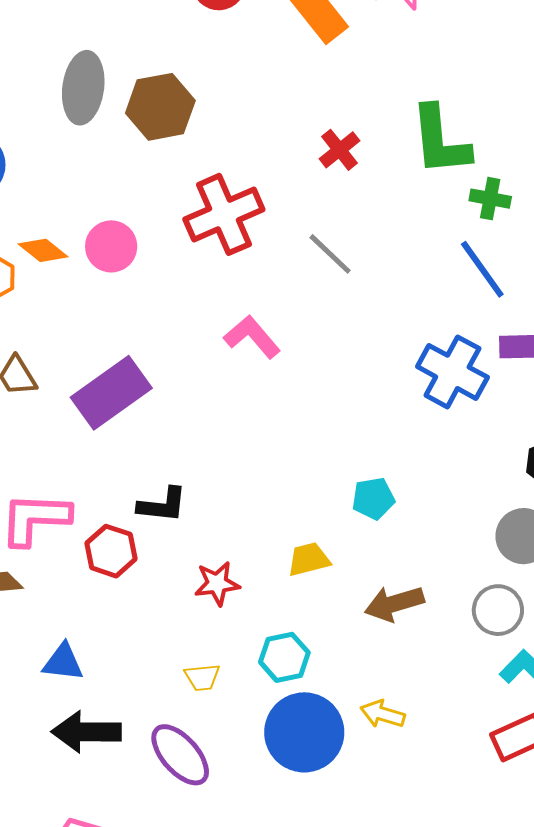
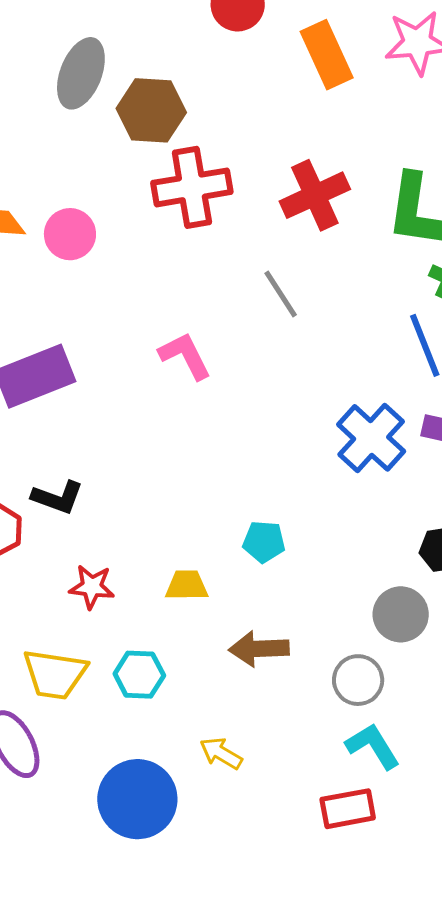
red cross: (340, 150) -> (315, 195), size x1.6
red cross: (224, 214) -> (192, 187), moved
yellow trapezoid: (202, 677) -> (55, 674), size x1.8
blue circle: (304, 732) -> (137, 799), moved

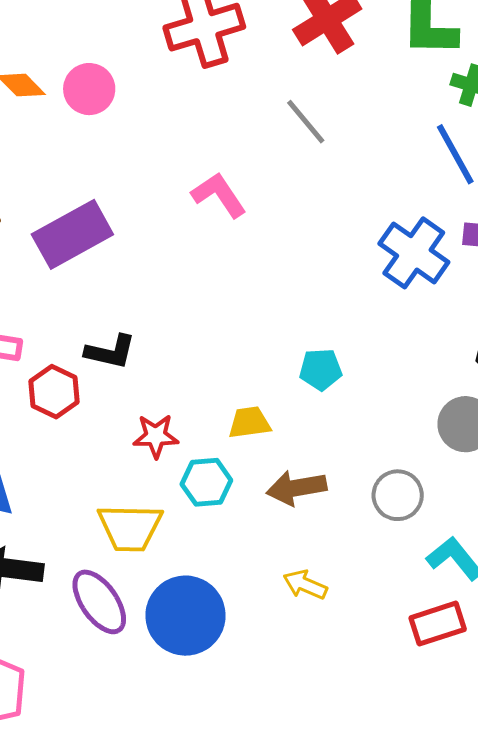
brown arrow: (259, 649) -> (297, 488), moved
cyan hexagon: (139, 675) -> (206, 482), moved
gray circle: (358, 680) -> (398, 495), moved
blue circle: (137, 799) -> (185, 616), moved

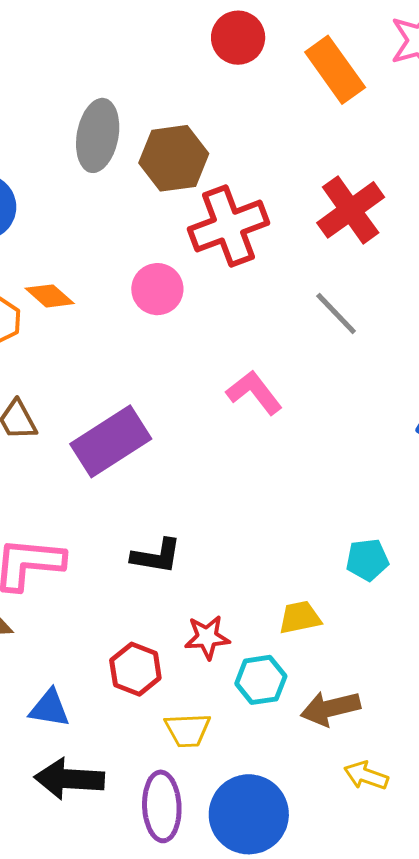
pink circle: (89, 89) -> (157, 289), moved
red hexagon: (54, 392) -> (135, 669), moved
brown arrow: (297, 488) -> (330, 708), moved
yellow trapezoid: (130, 527) -> (188, 730), size x0.7
purple ellipse: (99, 602) -> (162, 806), turned 36

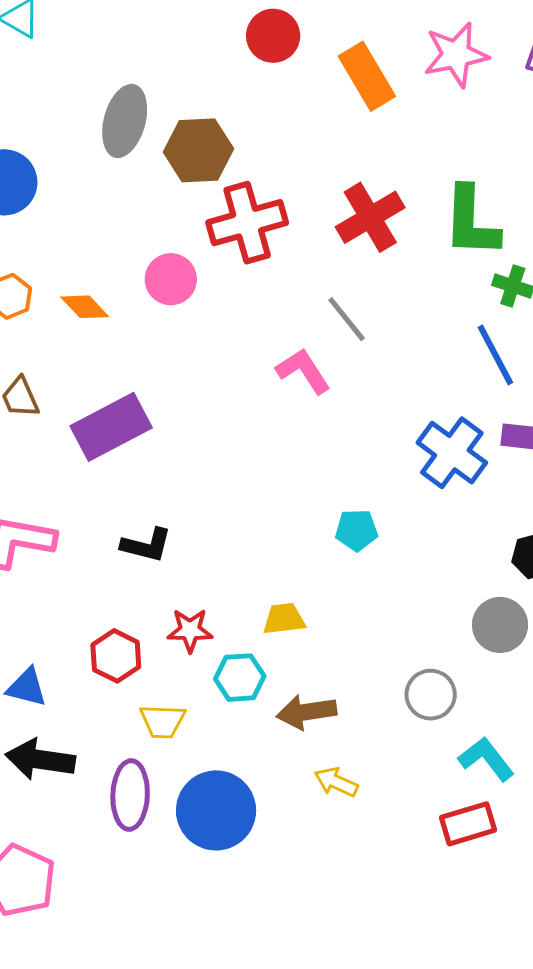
orange diamond: (50, 296) -> (85, 307), moved
pink L-shape: (254, 392) -> (303, 371), moved
cyan pentagon: (367, 560) -> (356, 530), moved

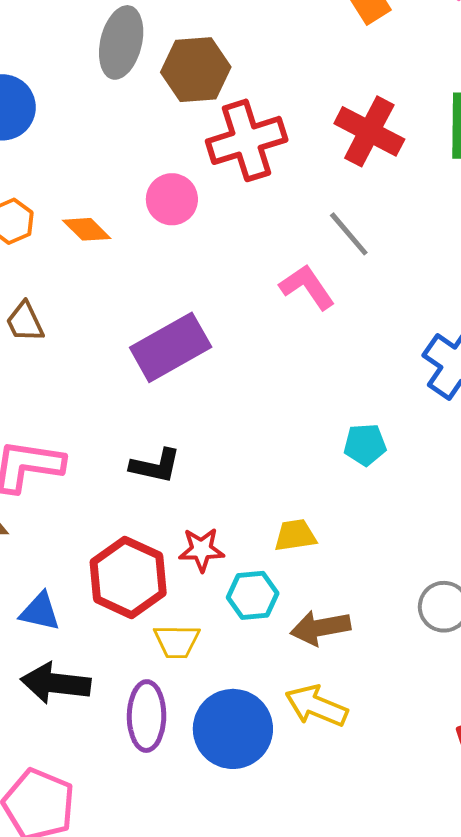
red cross: (370, 217) -> (369, 131), turned -30
purple rectangle: (111, 427) -> (171, 347), moved
red hexagon: (116, 656) -> (128, 577), size x1.5
yellow arrow: (336, 782) -> (316, 706), moved, size x1.4

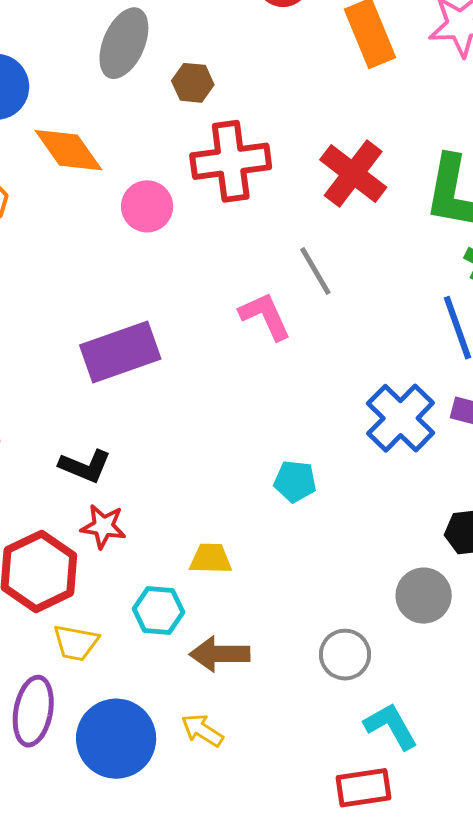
brown hexagon: (196, 70) -> (193, 83), size x0.6
orange diamond: (87, 229) -> (69, 150), moved, size x1.5
red star: (201, 550) -> (103, 526), moved
yellow arrow: (316, 706) -> (202, 730), size x0.7

